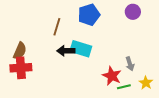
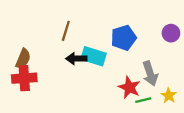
purple circle: (133, 12) -> (171, 33), moved
blue pentagon: (89, 15) -> (124, 38), moved
gray arrow: (130, 64) -> (150, 74), size x1.5

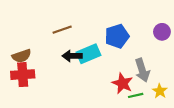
brown line: (66, 31) -> (62, 30), turned 54
cyan rectangle: (94, 56) -> (88, 54), turned -40
brown semicircle: (23, 59) -> (22, 56), turned 48

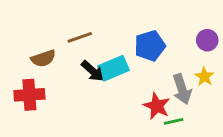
brown semicircle: (22, 56) -> (43, 58), moved
black arrow: (72, 56) -> (92, 71), turned -138
yellow star: (160, 91) -> (204, 77), moved

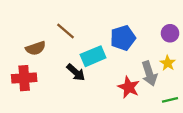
brown line: (80, 37) -> (65, 31), turned 60
black arrow: (92, 71) -> (76, 72), moved
green line: (174, 121) -> (170, 100), moved

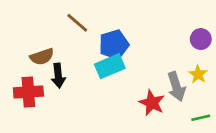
brown line: (65, 31) -> (77, 23), moved
blue pentagon: (123, 38) -> (114, 44), moved
black arrow: (76, 72) -> (58, 76), moved, turned 42

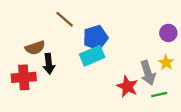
green line: (201, 118) -> (159, 94), moved

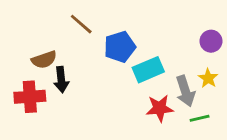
cyan rectangle: (92, 56) -> (148, 70), moved
red star: (127, 86) -> (160, 108), turned -30

